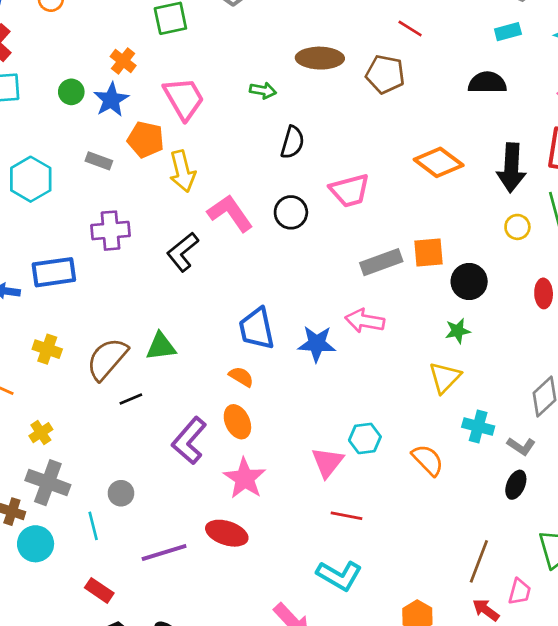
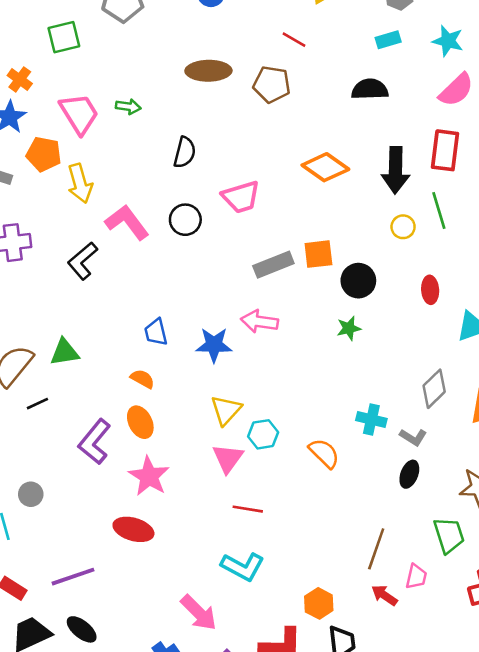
green arrow: (263, 90) -> (128, 107), moved
blue trapezoid: (257, 329) -> (156, 332), size x0.7
yellow triangle: (445, 378) -> (226, 410), moved
purple line: (164, 553) -> (73, 577), moved

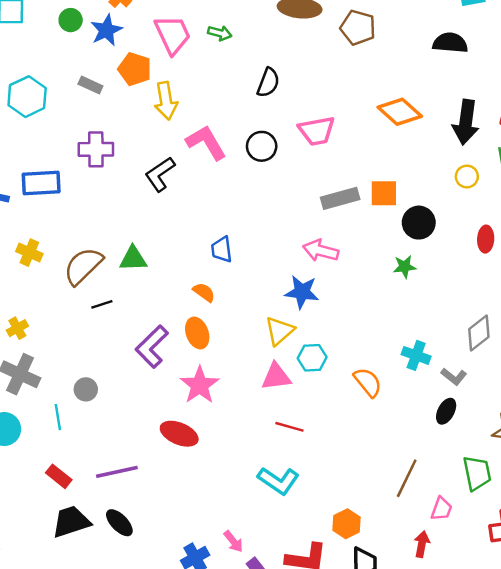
blue star: (214, 345) -> (302, 292), moved
pink triangle: (228, 458) -> (276, 377), turned 40
red arrow: (384, 595) -> (422, 544), moved, turned 60
pink arrow: (199, 613) -> (233, 541), moved, size x0.6

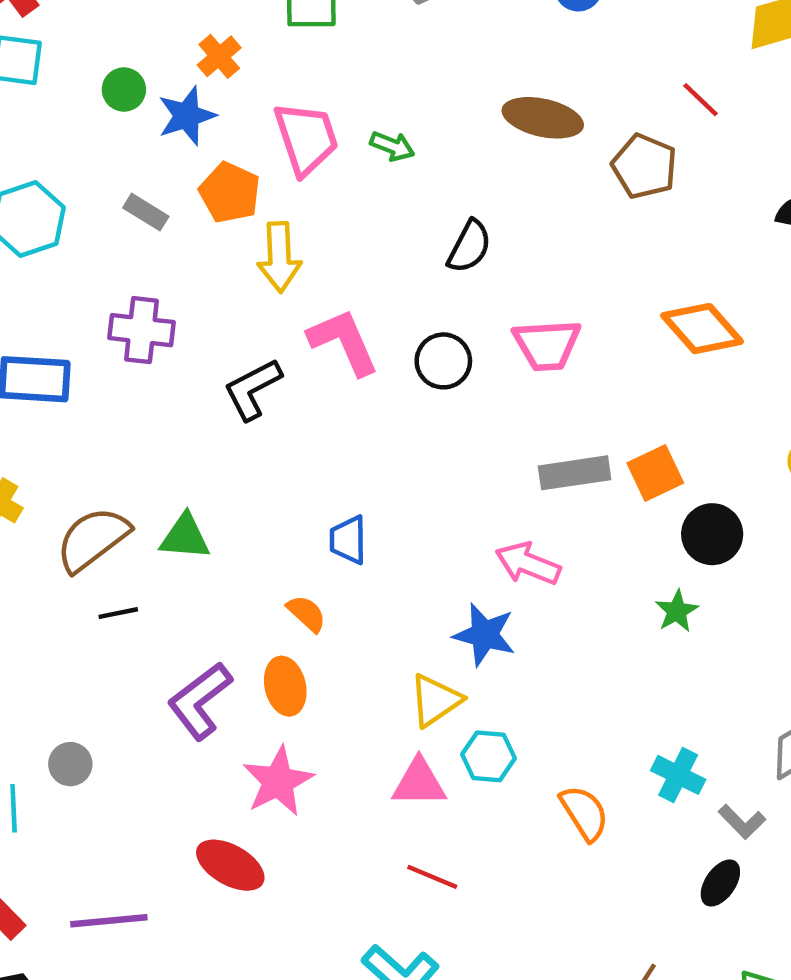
orange square: (384, 193) -> (655, 473), turned -32
green star: (405, 267) -> (677, 611), turned -30

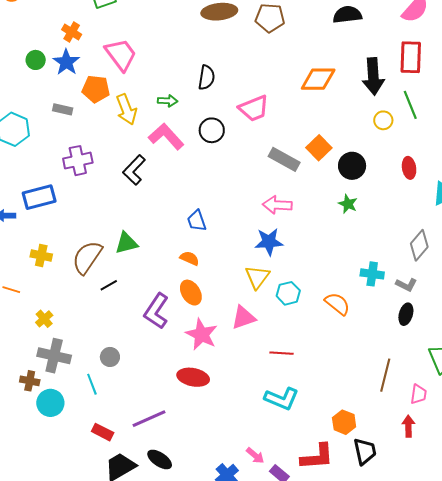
green arrow: (392, 146) -> (168, 101), moved
orange diamond: (702, 329) -> (318, 79), turned -30
gray rectangle: (575, 473) -> (284, 159), turned 56
pink triangle: (419, 783) -> (243, 318), moved

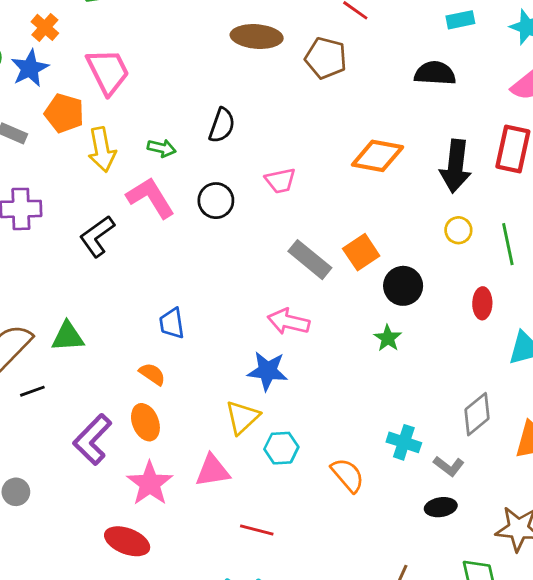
green line: (410, 105) -> (508, 244), moved
pink trapezoid: (254, 108) -> (280, 181), size x0.7
black ellipse: (406, 314) -> (441, 507), turned 55

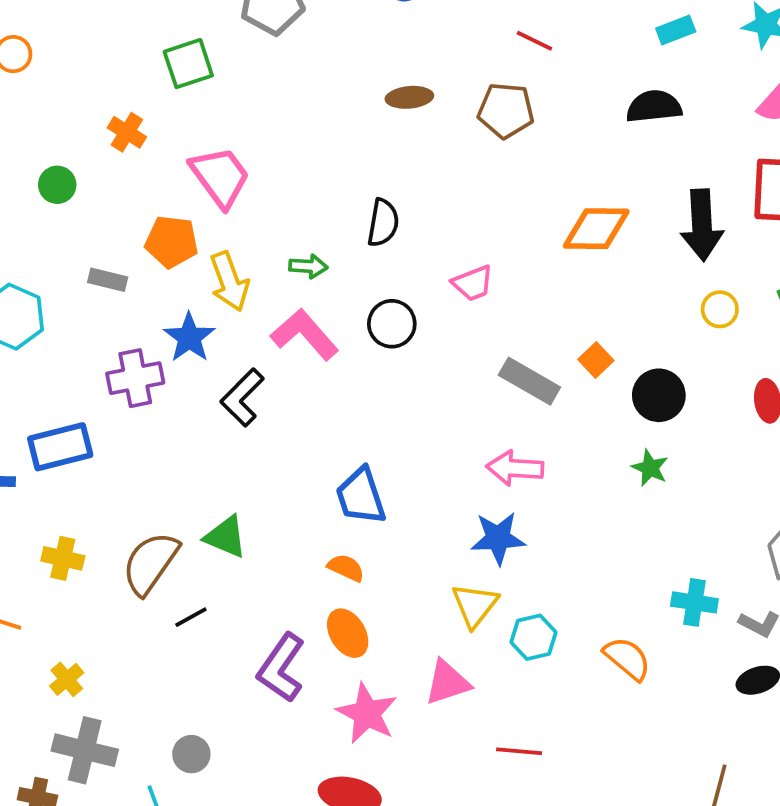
brown ellipse: (257, 37) -> (409, 97), size x0.7
blue star: (30, 68) -> (189, 338), moved
orange square: (361, 252) -> (596, 360), size x0.7
blue trapezoid: (172, 323) -> (361, 496), size x1.4
green triangle: (68, 337) -> (226, 537), turned 36

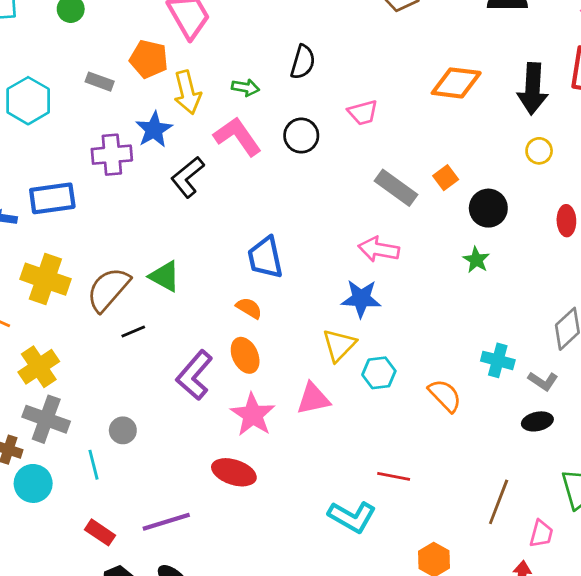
yellow cross: (63, 558) -> (45, 279), size x1.6
yellow cross: (67, 679) -> (39, 367), size x1.6
red line: (519, 751) -> (394, 476), moved

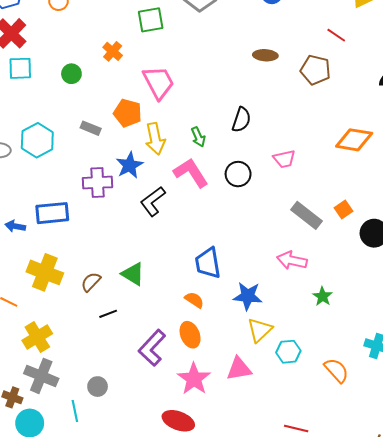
green arrow: (245, 88) -> (198, 137), turned 54
green star: (476, 260) -> (322, 296), moved
brown semicircle: (108, 289) -> (91, 282), size x0.6
blue star: (361, 299) -> (248, 296), moved

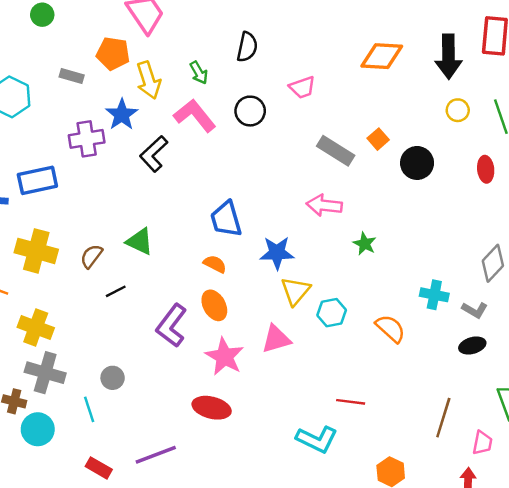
yellow cross: (37, 337) -> (36, 327), turned -32

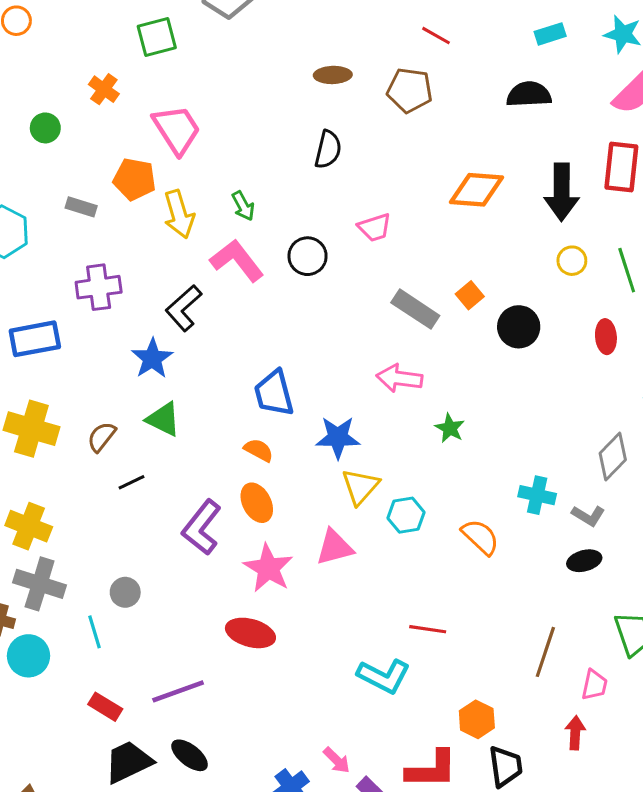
black semicircle: (247, 47) -> (328, 149), moved
blue star: (122, 115) -> (152, 358), moved

